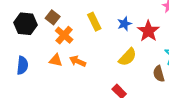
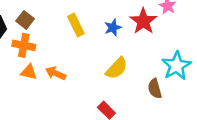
red star: (148, 31) -> (143, 21), moved
orange cross: (64, 35) -> (24, 45), moved, turned -30

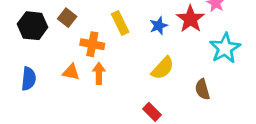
orange cross: (24, 45) -> (92, 44), moved
cyan star: (176, 66) -> (225, 48), moved
orange arrow: (56, 73) -> (99, 73), turned 66

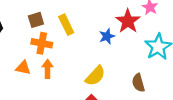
brown square: (67, 18) -> (36, 20), moved, turned 35
blue star: (159, 26) -> (107, 36), moved
yellow semicircle: (163, 68) -> (95, 76), moved

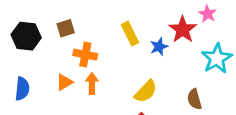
brown square: (36, 20) -> (66, 28), moved
yellow rectangle: (66, 25) -> (130, 34), moved
orange triangle: (23, 68) -> (64, 82), turned -42

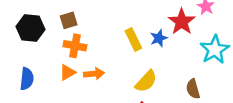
yellow rectangle: (130, 34) -> (133, 39), moved
orange cross: (85, 55) -> (75, 46), moved
orange arrow: (92, 83) -> (94, 74), turned 84

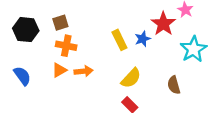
blue semicircle: (27, 79) -> (22, 76), turned -42

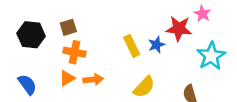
red star: (163, 24) -> (179, 29), turned -30

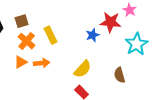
yellow rectangle: (132, 46) -> (51, 35), moved
orange cross: (75, 52) -> (27, 41), turned 30

